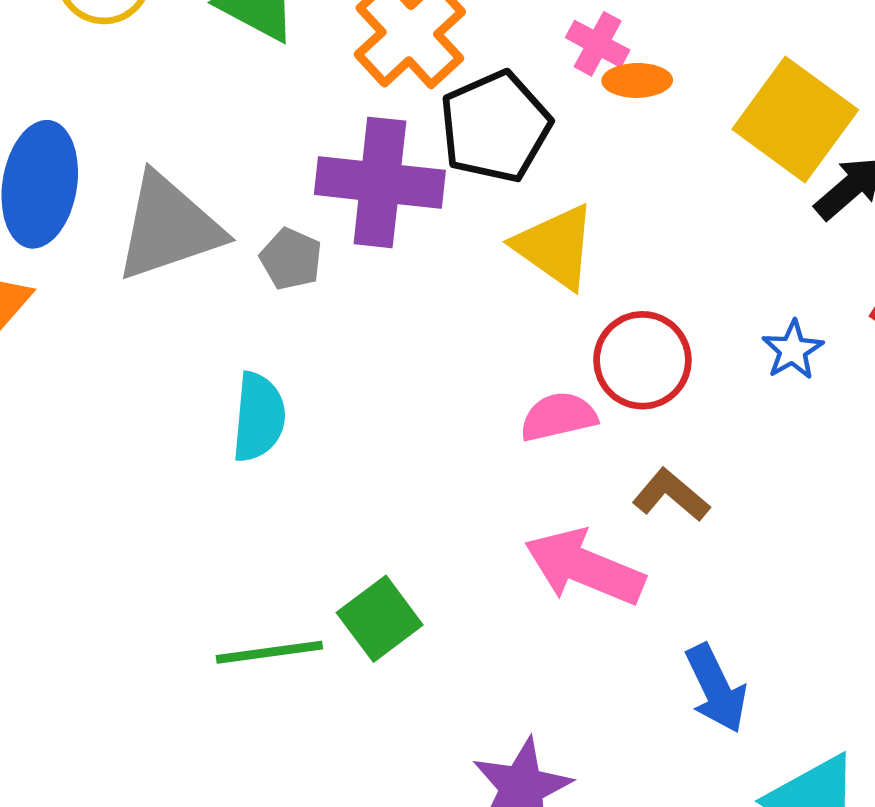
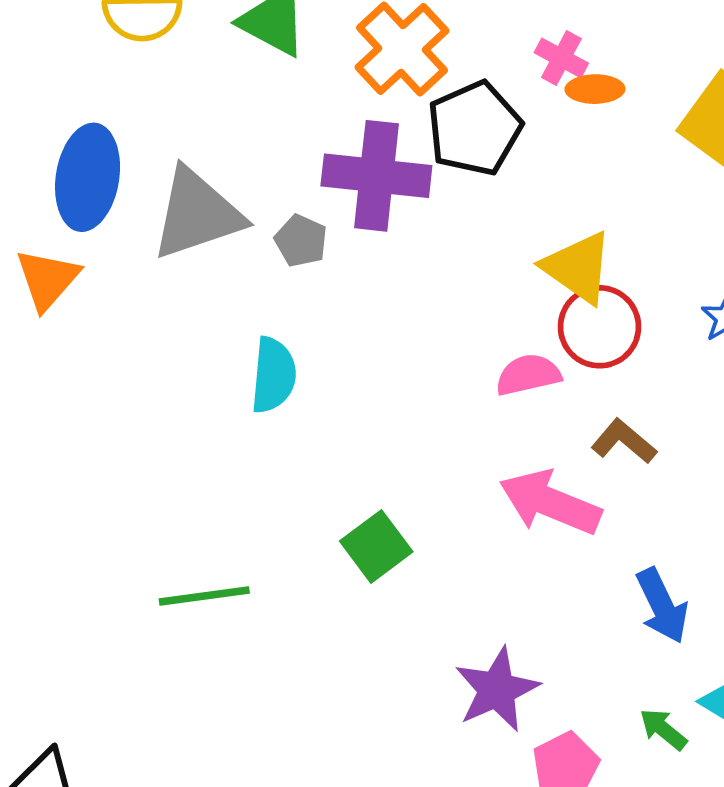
yellow triangle: (555, 247) -> (578, 267), moved
green line: (269, 652) -> (204, 596), moved

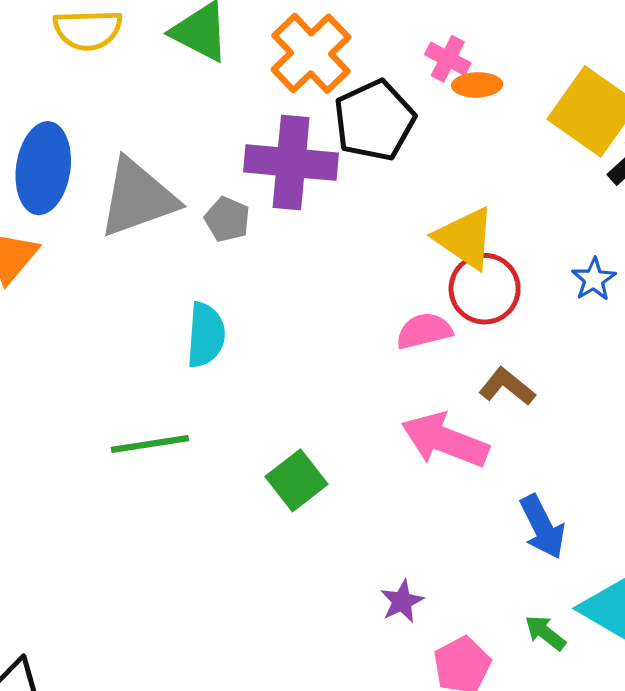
green line: (204, 596) -> (150, 444), moved
purple star: (497, 690) -> (402, 601), size x0.6

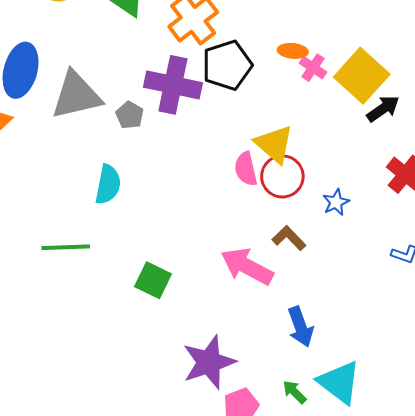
pink cross: (448, 59) -> (313, 68), moved
blue star: (594, 279) -> (336, 202), moved
pink semicircle: (424, 331) -> (246, 169), moved, turned -96
green square: (296, 480) -> (153, 280), turned -33
purple star: (402, 601) -> (209, 362), size x2.0

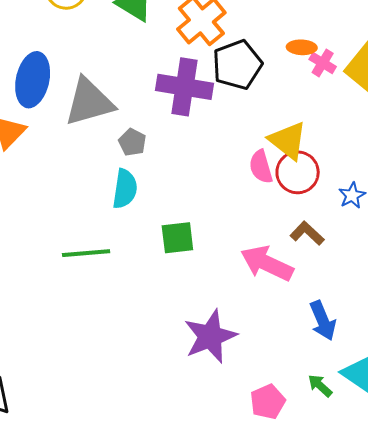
gray pentagon: (130, 115) -> (132, 142), moved
green square: (153, 280) -> (177, 238), moved, turned -30
purple star: (209, 362) -> (210, 336), moved

